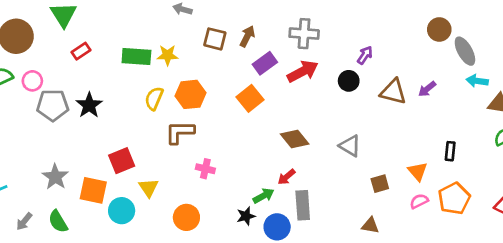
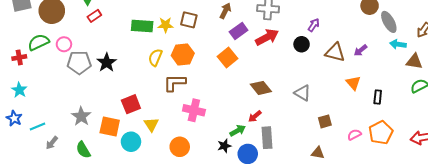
brown square: (215, 39) -> (189, 20), moved
red rectangle: (81, 51) -> (94, 16), moved
pink cross: (205, 169) -> (194, 110), size x1.5
orange triangle: (418, 171) -> (353, 83), moved
gray arrow: (24, 221) -> (52, 143), moved

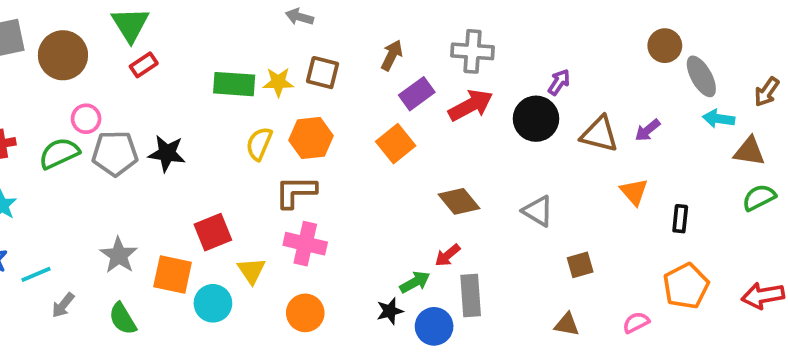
green semicircle: (39, 42) -> (59, 153), moved
black circle: (302, 44) -> (536, 119), size x1.5
black star: (107, 63) -> (167, 153), turned -30
pink cross: (194, 110) -> (305, 244), moved
pink semicircle: (354, 135) -> (636, 323), moved

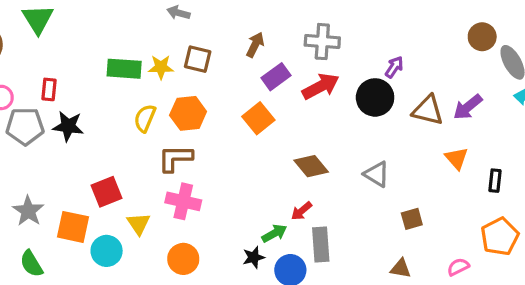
red rectangle: (144, 65) -> (49, 89), moved, turned -50
purple arrow: (647, 130) -> (468, 107), size x1.4

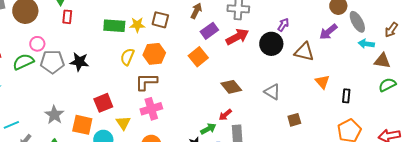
red rectangle: (49, 89) -> (67, 17), moved
purple arrow: (468, 107) -> (328, 32), moved
pink cross: (183, 201) -> (151, 109), turned -30

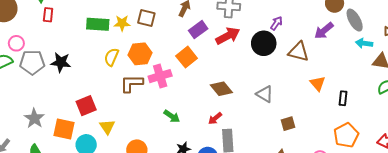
pink cross: (151, 109) -> (160, 76), moved
green arrow: (208, 129) -> (172, 116), moved, turned 63

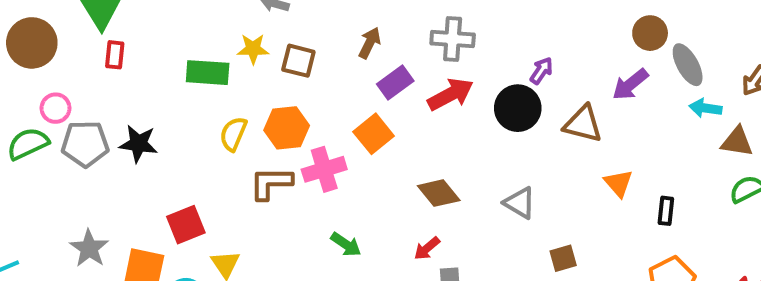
yellow star: (122, 23) -> (253, 49), moved

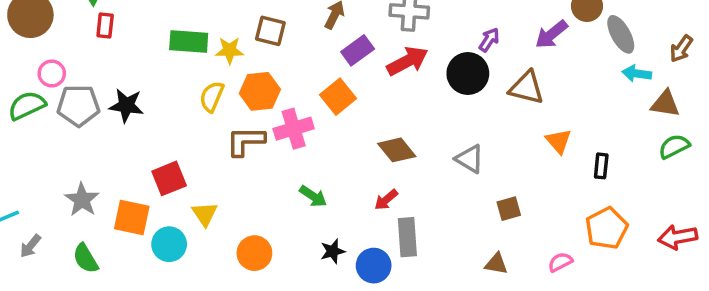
yellow star: (253, 49) -> (230, 50), moved
purple arrow: (630, 84) -> (551, 34), moved

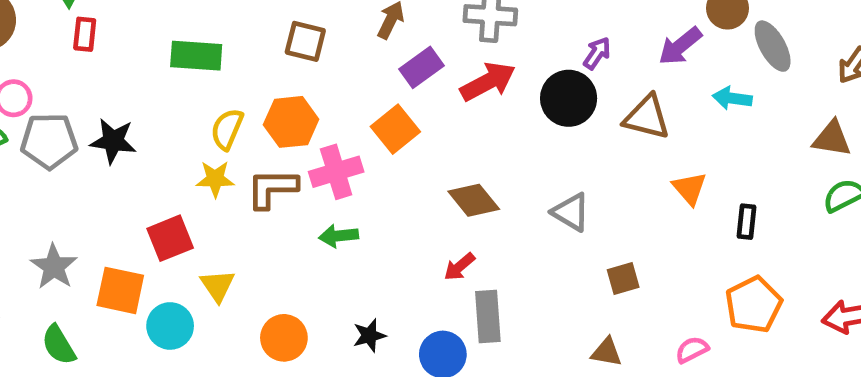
yellow star: (230, 50) -> (215, 179), moved
cyan arrow: (637, 74) -> (732, 98), moved
green arrow: (313, 196) -> (338, 236), moved, turned 140
black star: (333, 251) -> (369, 335), moved

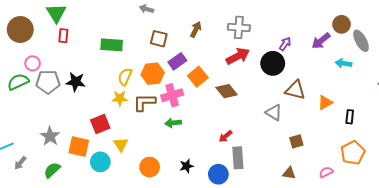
purple rectangle: (422, 67) -> (177, 61), moved
brown triangle: (647, 117) -> (295, 90), moved
orange triangle: (690, 188) -> (325, 102), turned 42
brown diamond: (474, 200) -> (227, 91), moved
green semicircle: (59, 345) -> (52, 170), turned 78

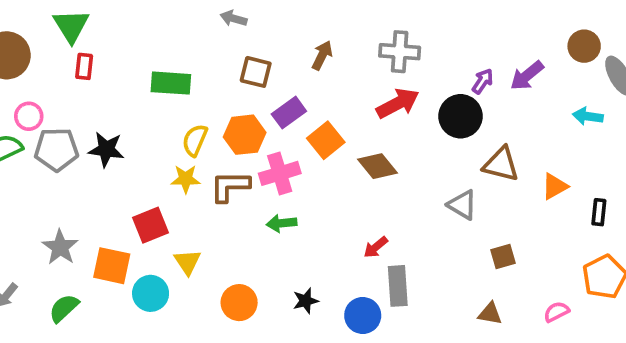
purple arrow: (321, 41) -> (527, 76), moved

